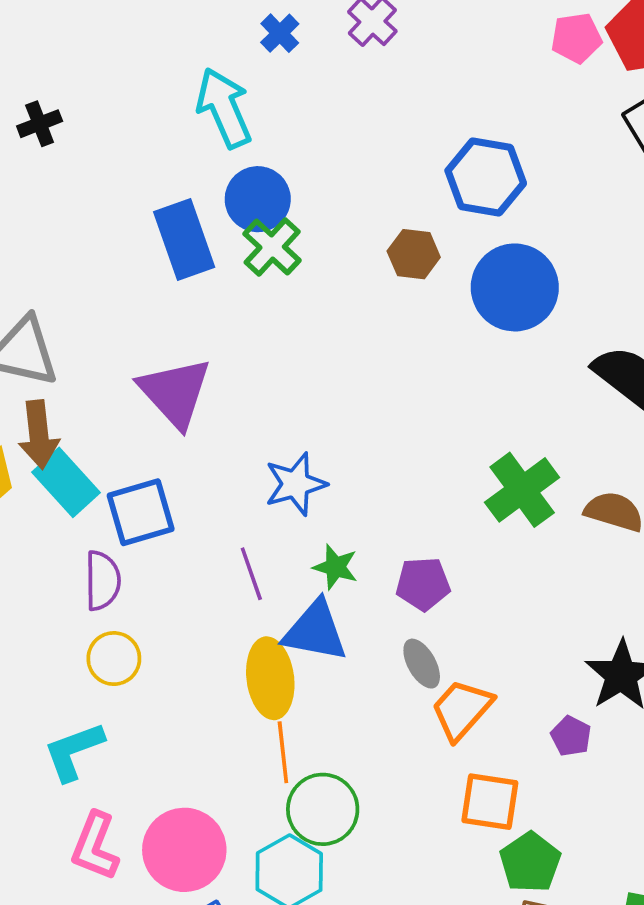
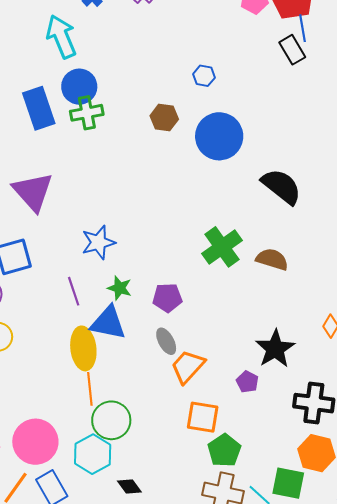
blue hexagon: (486, 177) -> (204, 76), size x0.5
green cross: (272, 247) -> (87, 113), turned 36

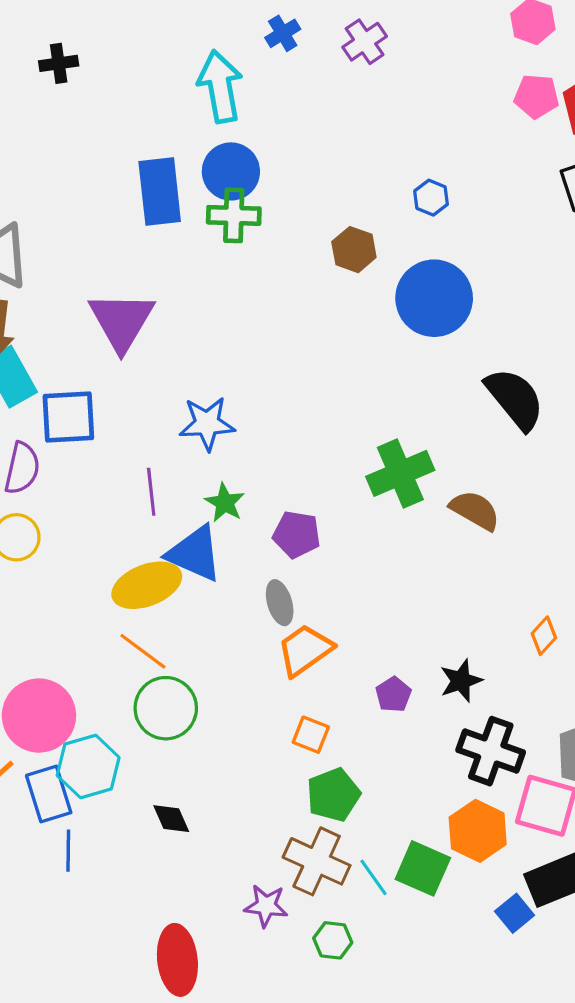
yellow ellipse: (83, 348) -> (147, 585), turned 63
black star: (275, 349) -> (461, 681), moved, size x0.7
orange line: (90, 389) -> (143, 651), turned -60
orange square: (203, 417) -> (311, 735), size x0.7
cyan hexagon: (93, 454) -> (88, 767), moved

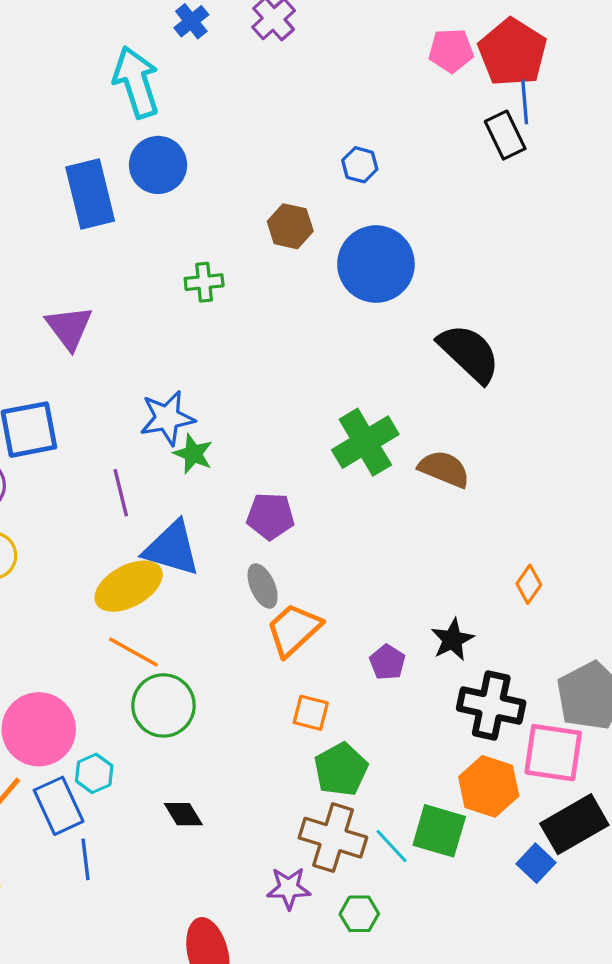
green cross: (234, 215) -> (204, 282), moved, size x0.7
purple triangle: (122, 321) -> (69, 327), size x0.7
green star: (225, 503) -> (193, 454), moved
cyan hexagon: (88, 767) -> (94, 773), size x0.6

